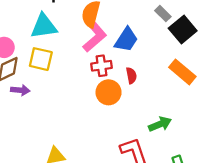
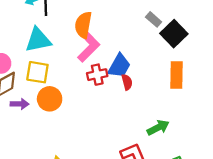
blue trapezoid: (126, 40) -> (119, 66), moved
orange rectangle: (182, 72) -> (177, 75), turned 55
orange circle: (109, 92) -> (50, 99), moved

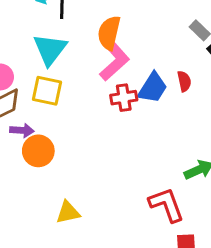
cyan triangle: (38, 40) -> (50, 49), turned -44
red semicircle: (127, 82) -> (184, 81), moved
orange circle: (50, 99) -> (38, 151), moved

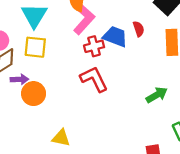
blue trapezoid: (153, 88) -> (115, 36), turned -95
red L-shape: (167, 205) -> (94, 79), moved
yellow triangle: (68, 212) -> (61, 138), turned 30

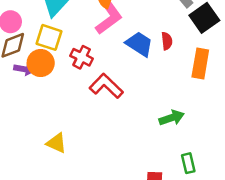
red cross: (94, 46) -> (82, 57), moved, turned 30
red L-shape: (94, 79) -> (106, 86), turned -32
orange circle: (34, 94) -> (41, 63), moved

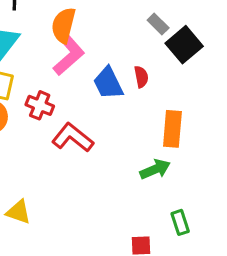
blue trapezoid: (139, 44) -> (108, 83), turned -144
orange rectangle: (200, 64) -> (172, 129), moved

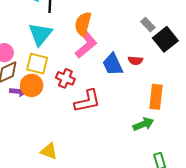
red semicircle: (141, 77) -> (135, 60), turned 104
red L-shape: (73, 138) -> (87, 101), turned 128

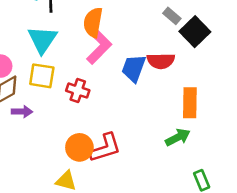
red semicircle: (135, 60) -> (161, 61), size x1.5
blue trapezoid: (113, 64) -> (134, 68), turned 50
orange circle: (32, 85) -> (79, 147), moved
red L-shape: (87, 101) -> (105, 148), moved

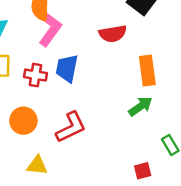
blue trapezoid: (134, 68) -> (67, 68), moved
orange circle: (79, 147) -> (23, 121), moved

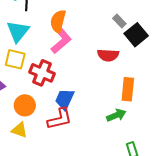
blue trapezoid: (67, 68) -> (65, 99), moved
red cross: (35, 75) -> (42, 73), size x1.4
yellow triangle: (37, 165) -> (19, 130), moved

